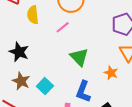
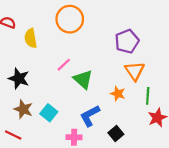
pink line: (63, 27) -> (64, 65), moved
blue L-shape: (83, 92) -> (90, 116), turned 45

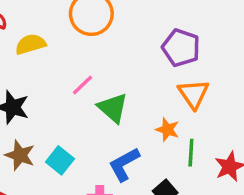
yellow semicircle: (31, 38) -> (30, 44), turned 84
purple pentagon: (127, 41) -> (181, 48), turned -30
green line: (148, 96) -> (191, 153), moved

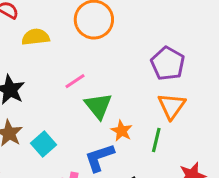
orange star: (167, 130) -> (122, 131), moved
green line: (191, 153) -> (156, 140), moved

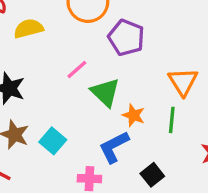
purple pentagon: (168, 63) -> (126, 38), moved

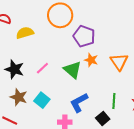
pink line: (77, 69) -> (42, 68), moved
orange star: (134, 115) -> (91, 60), moved
green line: (172, 120) -> (114, 101), moved

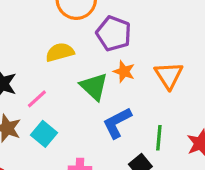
yellow semicircle: (25, 33) -> (60, 52), moved
pink line: (42, 68) -> (37, 99), moved
blue L-shape: (79, 103) -> (117, 123), moved

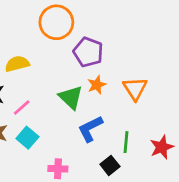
yellow semicircle: (60, 52) -> (17, 64), moved
orange star: (124, 72) -> (97, 85), turned 30

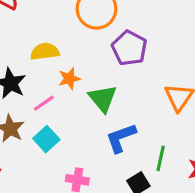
orange star: (97, 85) -> (69, 79), moved

